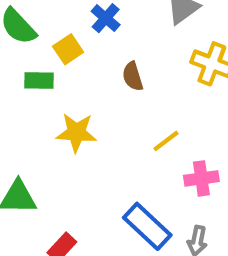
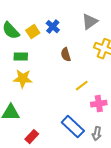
yellow square: (68, 49) -> (33, 32), moved
yellow star: (76, 133) -> (23, 79), moved

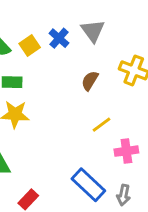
gray triangle: (90, 22) -> (93, 31), moved, turned -30
brown semicircle: (66, 55) -> (90, 81), moved, turned 48

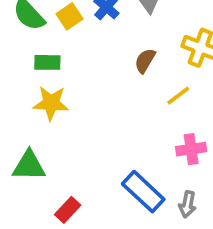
yellow line: (102, 125) -> (178, 96), moved

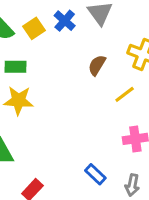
blue rectangle: (143, 192) -> (95, 174), size x0.6

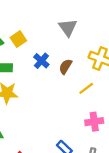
blue cross: (65, 21) -> (41, 61), moved

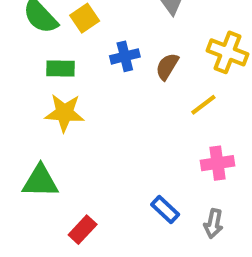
blue cross: (41, 61) -> (125, 56), turned 35

